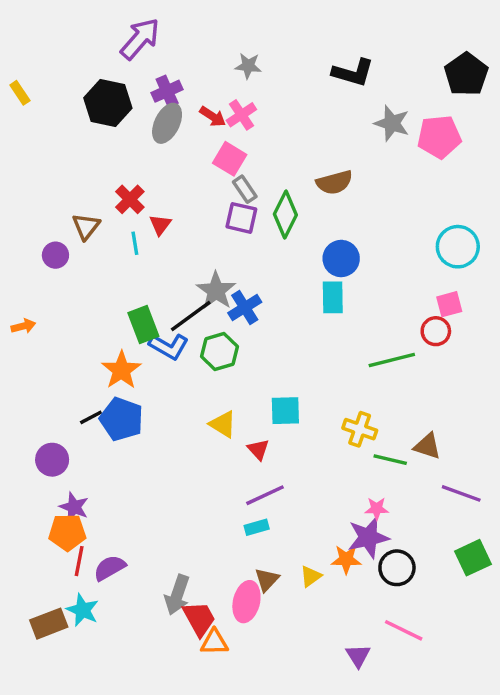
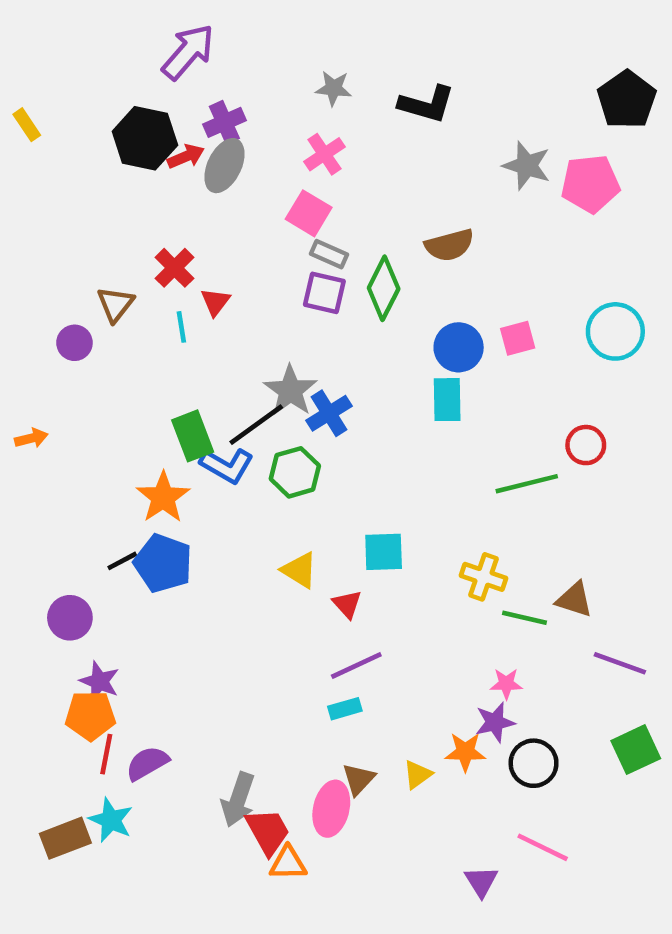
black L-shape: (353, 73) -> (427, 104), moved
red arrow: (213, 117) -> (186, 156), moved, turned -56
gray rectangle: (245, 189) -> (329, 254), turned -32
pink square: (449, 304) -> (518, 338), moved
purple star: (368, 537) -> (495, 722), size x0.7

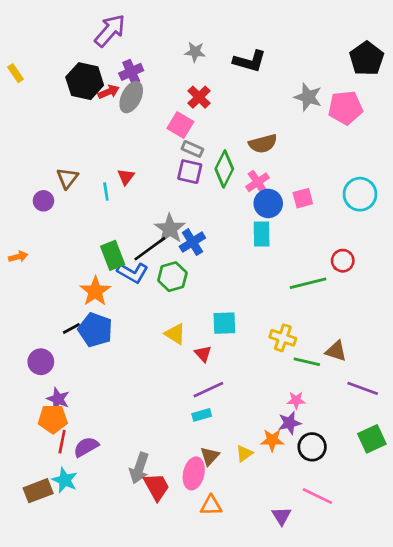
pink cross: (324, 154) -> (258, 182), moved
red cross: (174, 268) -> (199, 97), moved
orange triangle: (288, 863) -> (211, 505), moved

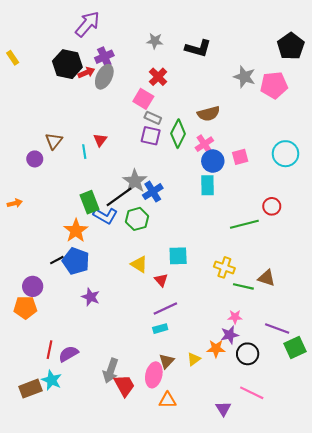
purple line: (363, 388) -> (277, 329), moved
purple star: (58, 399) -> (91, 297), moved
orange pentagon: (53, 419) -> (25, 307), moved

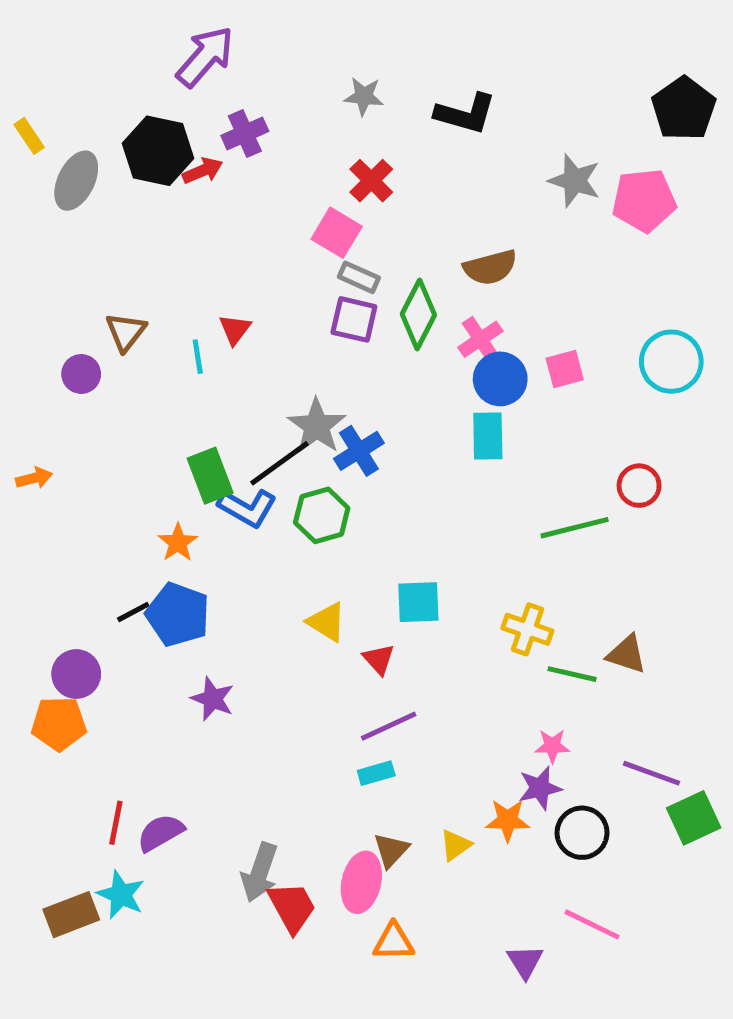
gray ellipse: (104, 77) -> (76, 181), moved
orange star: (76, 231) -> (178, 543), size x0.7

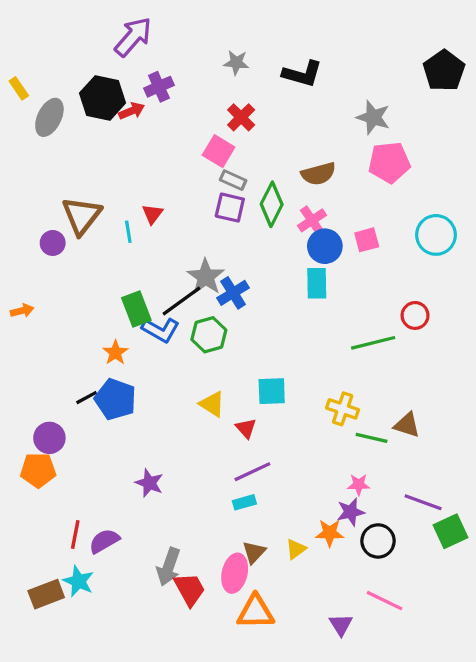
pink pentagon: (644, 200) -> (389, 162), moved
brown triangle: (126, 332) -> (82, 216), size x1.5
purple star: (213, 699) -> (149, 483), moved
orange triangle: (394, 942) -> (256, 612), size x1.4

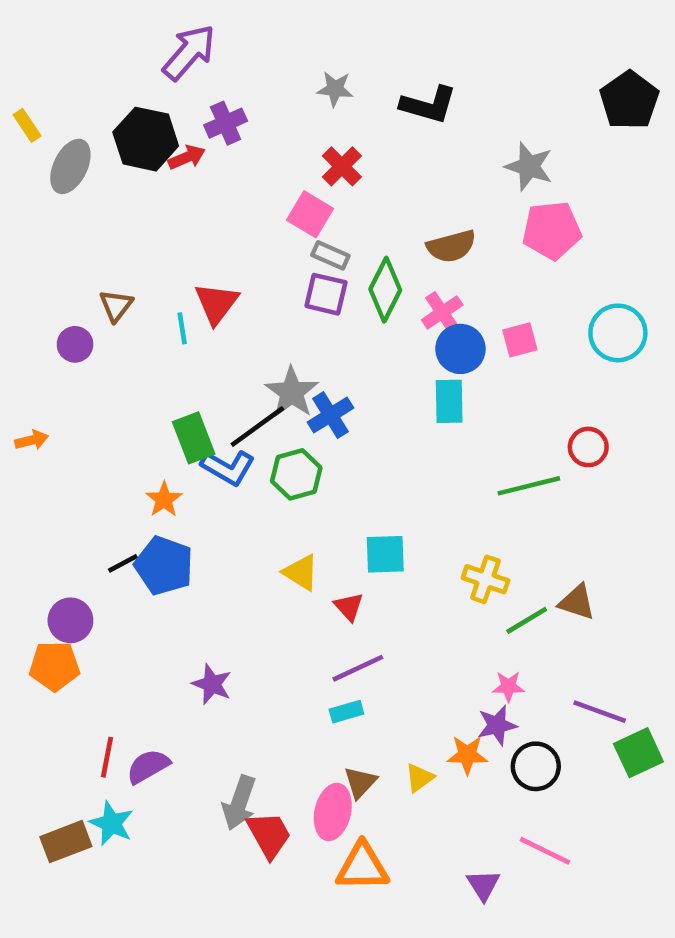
red triangle: (153, 214) -> (216, 303), size x1.5
brown triangle: (82, 216) -> (116, 306), size x0.6
green line: (372, 438) -> (527, 620), turned -44

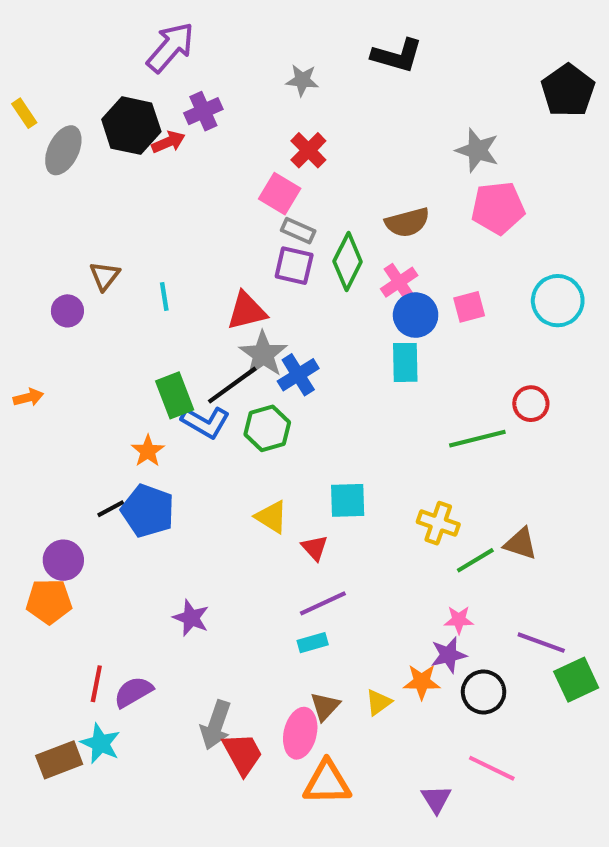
black L-shape: (429, 105) -> (397, 56), moved
red triangle: (216, 303) -> (247, 311), moved, turned 39

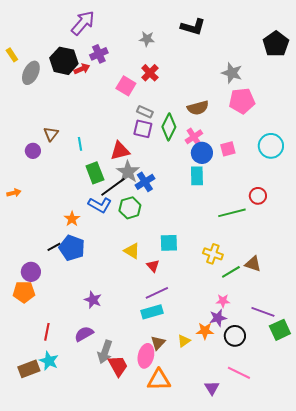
pink square: (280, 194) -> (126, 86), moved
green rectangle: (175, 395) -> (95, 173), moved
cyan rectangle: (313, 643) -> (152, 312), size x1.5
purple semicircle: (133, 692) -> (84, 334), moved

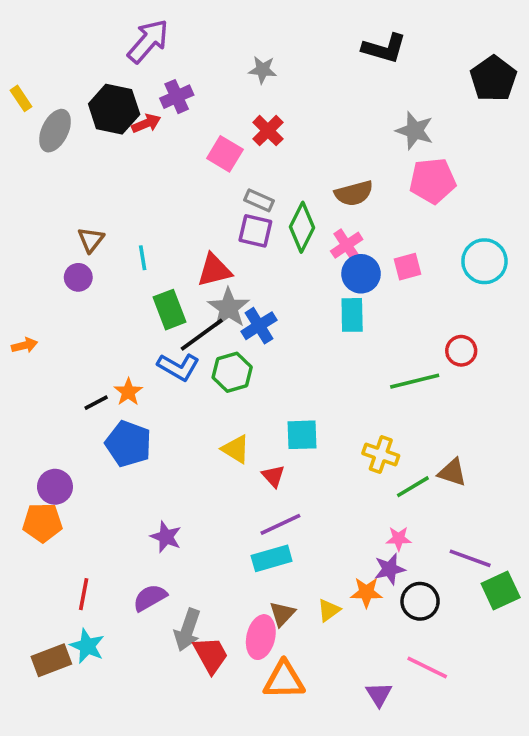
black L-shape: (193, 27) -> (384, 48), moved
purple circle: (33, 151) -> (78, 277), moved
black line: (54, 247) -> (96, 403), moved

